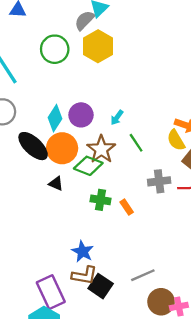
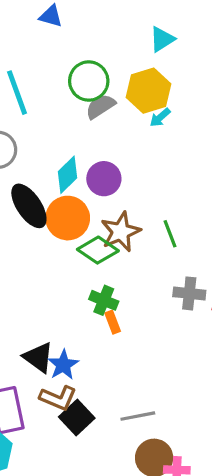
gray semicircle: (84, 20) -> (100, 106), moved
cyan arrow: (117, 117) -> (160, 117), moved
black triangle: (56, 183) -> (38, 357), moved, size x1.5
orange rectangle: (127, 207) -> (113, 322), moved

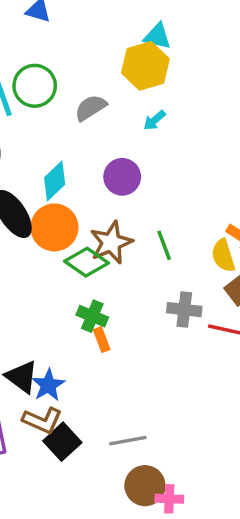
cyan triangle: (162, 39) -> (157, 36), turned 44
green circle: (89, 81) -> (35, 86), moved
yellow hexagon: (149, 91) -> (145, 66), moved
purple circle: (104, 179) -> (122, 177), moved

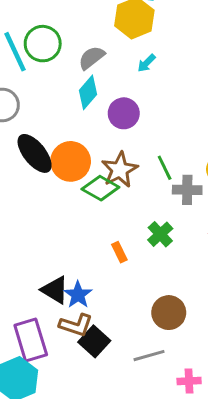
cyan diamond: (55, 181) -> (88, 92), moved
gray cross: (184, 310) -> (187, 190), moved
green cross: (92, 316) -> (160, 234), moved, turned 30
gray line: (128, 441) -> (149, 356), moved
brown circle: (145, 486) -> (169, 313), moved

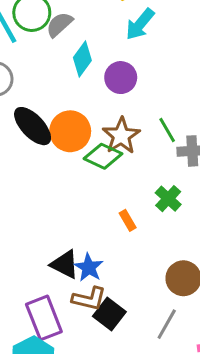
gray semicircle: (92, 58) -> (59, 24), moved
cyan arrow: (146, 63) -> (140, 24), size x1.6
gray line: (149, 356) -> (167, 324), turned -40

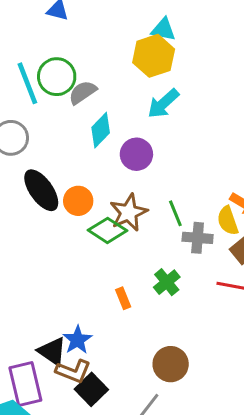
orange circle: (70, 131) -> (78, 201), size x0.7
black triangle: (65, 264) -> (52, 351), moved

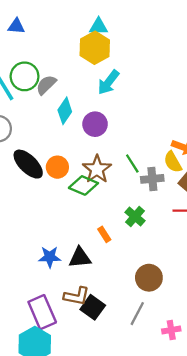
blue star: (77, 340) -> (50, 257), moved, turned -30
black triangle: (52, 351) -> (80, 258), moved, turned -30

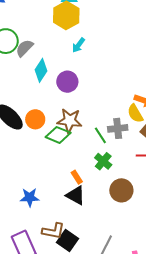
cyan arrow: (108, 82) -> (78, 45), size x0.7
green line: (132, 163) -> (100, 135), moved
brown star: (97, 169) -> (70, 121), turned -30
black triangle: (80, 258) -> (76, 195), moved, turned 35
brown circle: (149, 278) -> (121, 190), moved

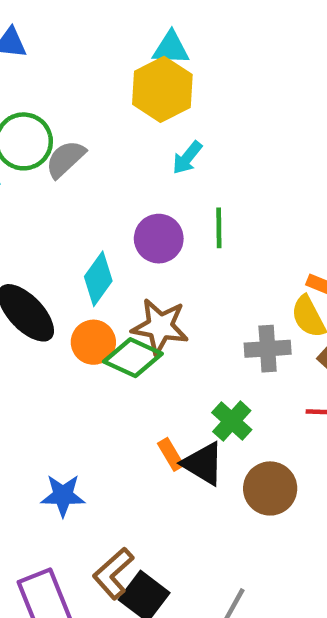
cyan diamond: (41, 70) -> (98, 279), moved
orange circle: (35, 119) -> (93, 342), moved
green line: (100, 135) -> (219, 228), moved, turned 30
black triangle: (76, 195) -> (203, 464), moved
brown L-shape: (53, 231) -> (113, 573), turned 125

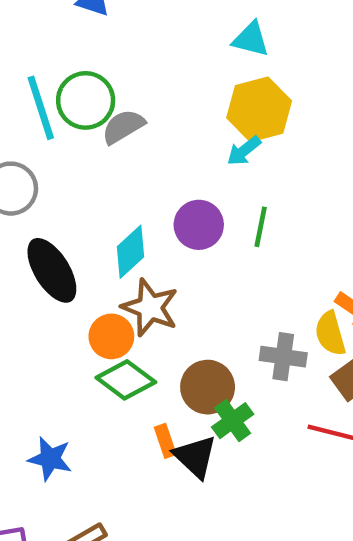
yellow hexagon: (162, 89) -> (259, 109), moved
brown star: (160, 326) -> (150, 308), moved
orange circle: (93, 342) -> (111, 336), moved
green diamond: (133, 358) -> (126, 380), moved
brown circle: (270, 488) -> (208, 387), moved

